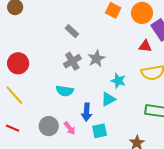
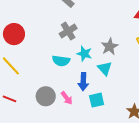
gray star: (96, 59) -> (110, 47), moved
cyan star: (118, 81) -> (84, 54), moved
cyan triangle: (108, 99) -> (105, 68), turned -42

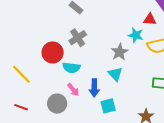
red circle: (14, 34) -> (53, 52), moved
cyan star: (84, 54) -> (136, 35), moved
pink arrow: (67, 98) -> (73, 90), moved

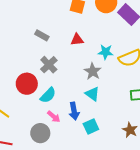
red triangle: (150, 19) -> (77, 40), moved
cyan semicircle: (71, 68) -> (48, 95), turned -42

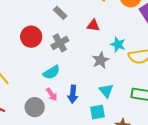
red circle: (27, 84) -> (31, 37), moved
cyan triangle: (92, 94) -> (106, 91), moved
cyan square: (91, 126) -> (97, 112), moved

